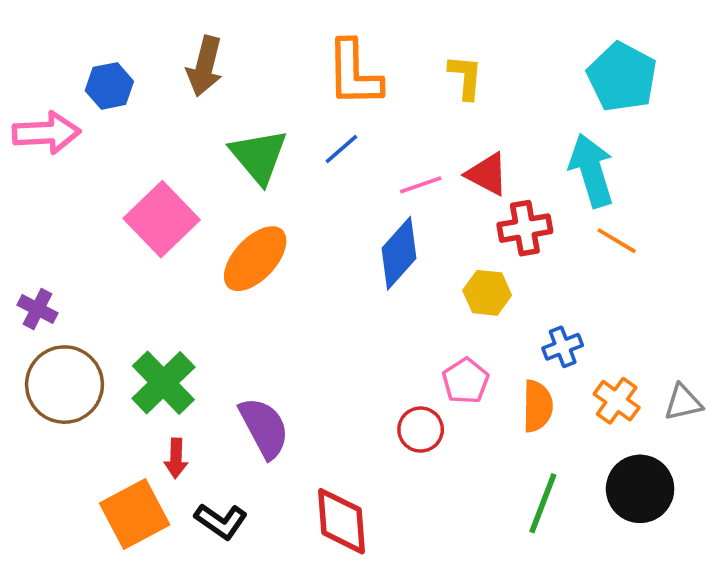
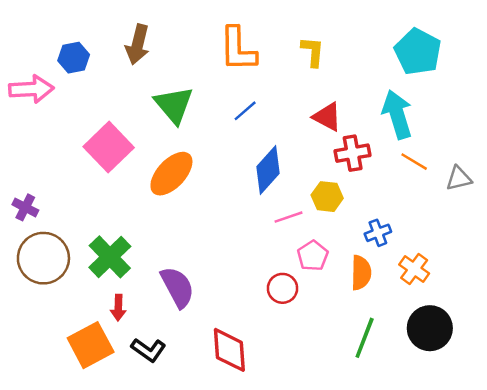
blue line: (341, 149) -> (245, 111), moved
pink line: (421, 185) -> (289, 217), moved
gray triangle: (683, 403) -> (459, 178), moved

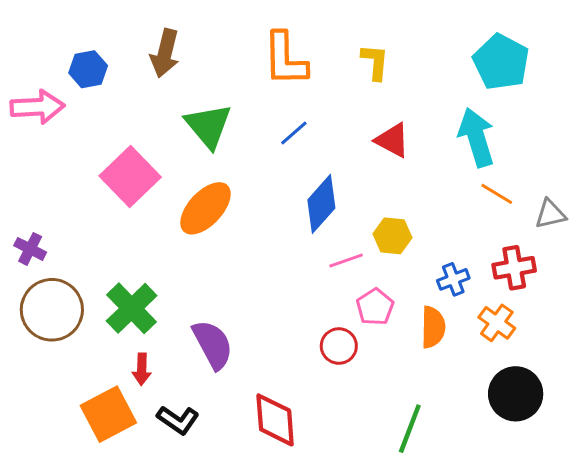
red cross: (353, 153) -> (514, 268), moved
green line: (365, 338) -> (410, 429), moved

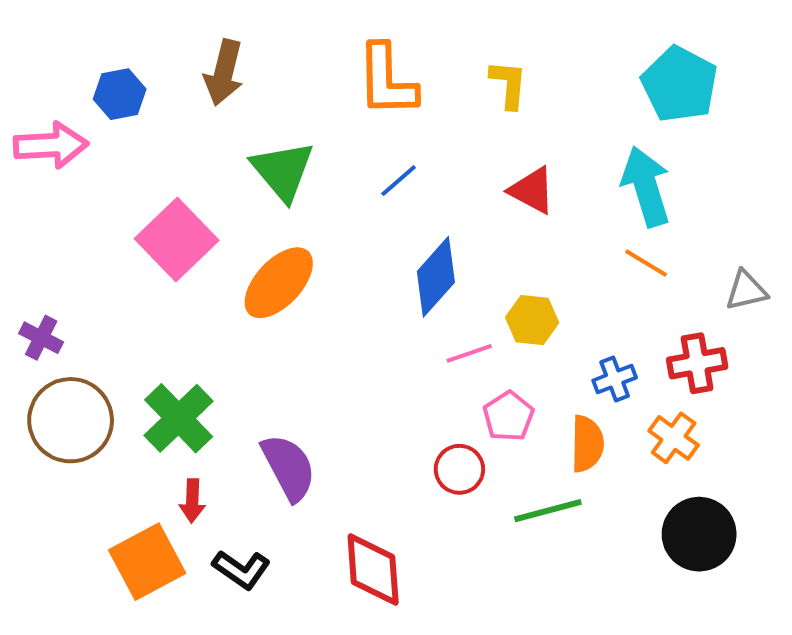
orange line: (497, 194) -> (646, 263), moved
green line: (410, 429) -> (548, 511), moved, turned 54

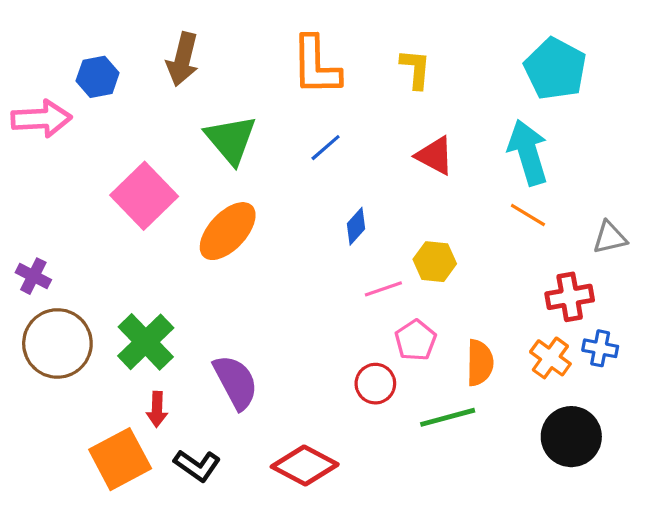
blue diamond: (436, 277) -> (356, 226), size x0.6
blue cross: (615, 379) -> (600, 348), moved, turned 32
red diamond: (373, 569) -> (305, 466), turned -58

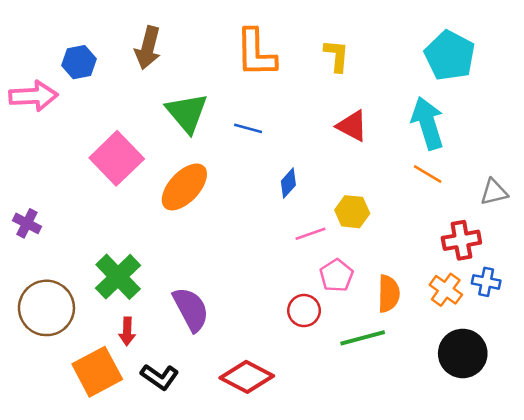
blue line: (326, 148) -> (248, 128), moved, turned 56
brown circle: (57, 343) -> (46, 308), moved

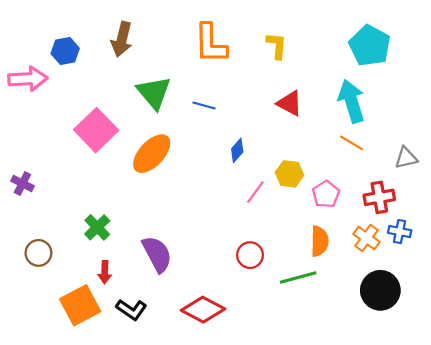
pink line: (311, 234) -> (255, 192), turned -35
pink pentagon: (337, 275) -> (326, 194), moved
green cross: (118, 277) -> (97, 227), size x0.7
brown circle: (46, 308) -> (38, 253), size x0.6

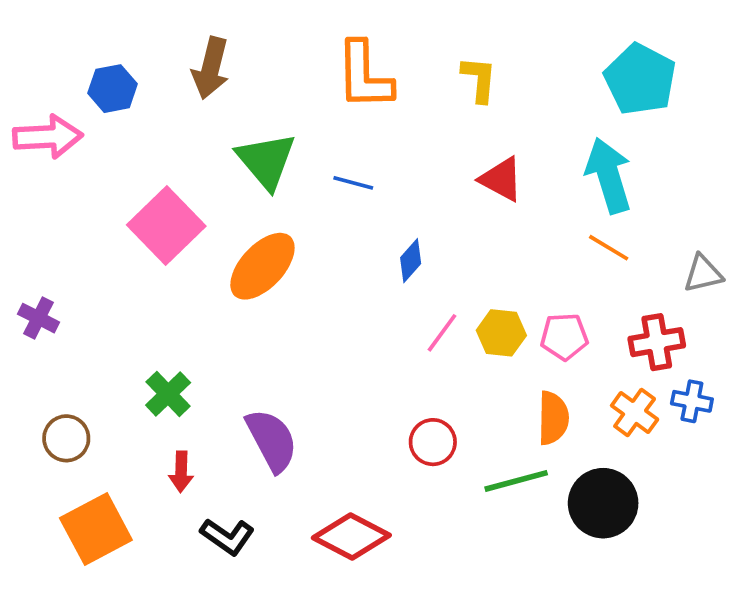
yellow hexagon: (290, 174) -> (501, 333), moved
pink pentagon: (326, 194) -> (564, 337), turned 30
black circle: (380, 290) -> (603, 503), moved
orange square: (80, 305) -> (96, 529), moved

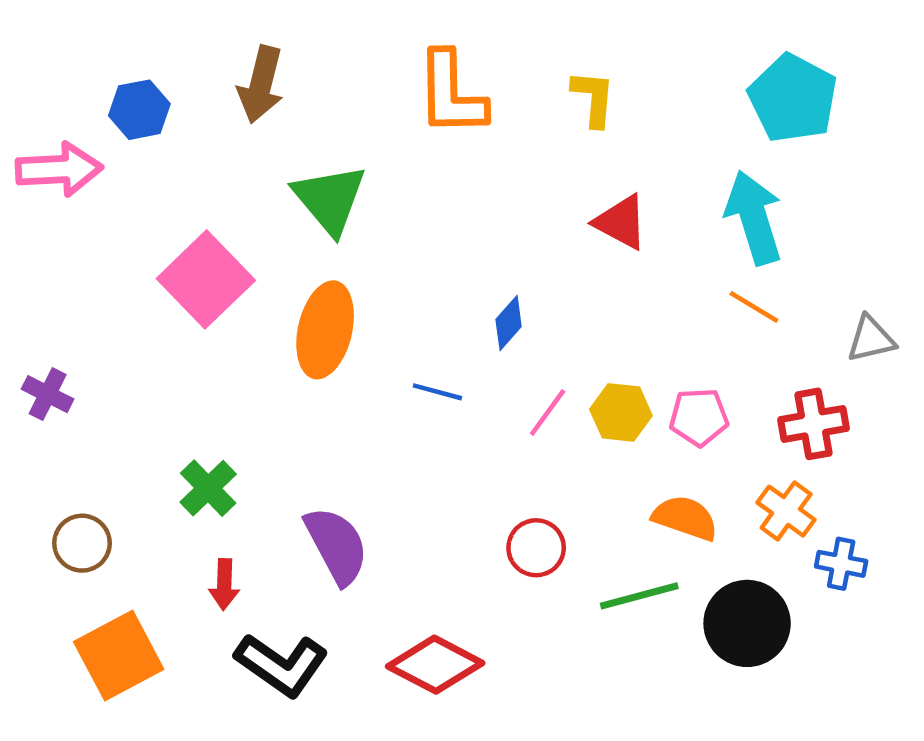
blue line: (353, 183) -> (437, 392), moved
orange ellipse: (262, 266) -> (325, 330), turned -30
blue cross: (692, 401) -> (841, 564), moved
orange semicircle: (553, 418) -> (685, 518), turned -72
black L-shape: (227, 536) -> (282, 665), size x1.4

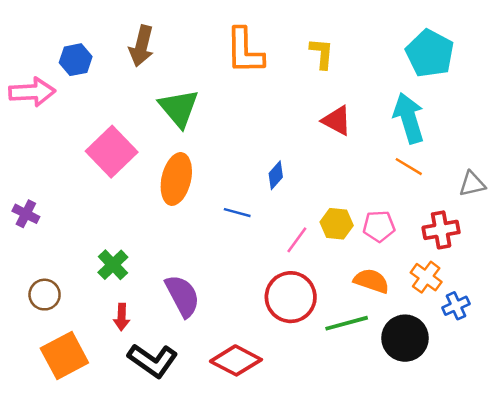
pink line: (548, 412) -> (297, 240), moved
red circle: (536, 548) -> (291, 297), size x1.6
blue cross: (841, 564) -> (456, 306), turned -35

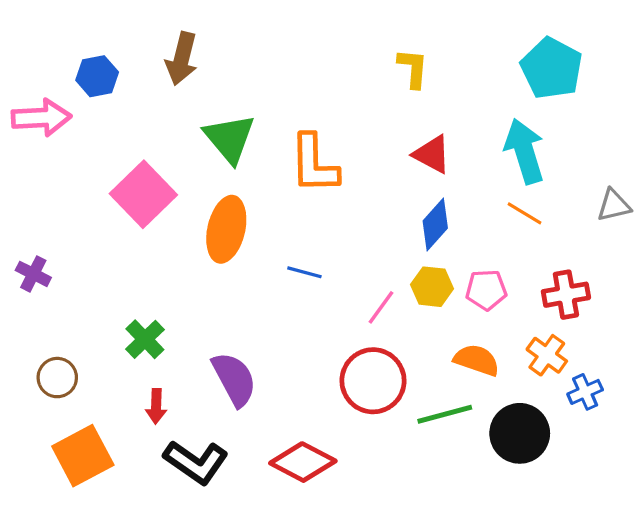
orange L-shape: (245, 51) -> (314, 164), moved
blue diamond: (276, 175) -> (435, 224), moved, size x1.4
gray triangle: (472, 184) -> (614, 205), moved

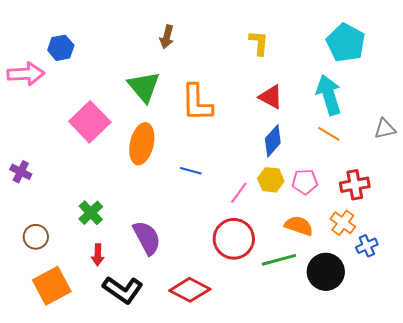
brown arrow: (182, 59) -> (167, 37), moved, size x0.7

